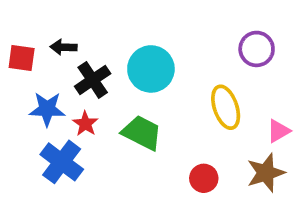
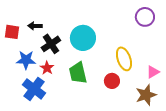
purple circle: (257, 49) -> (145, 17), moved
green trapezoid: (142, 133) -> (78, 73), turned -130
red circle: (204, 178) -> (112, 81), moved

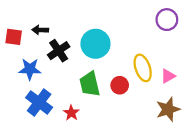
red star: (47, 68) -> (71, 113), moved
pink triangle: (153, 72) -> (168, 76), moved
red circle: (112, 81) -> (120, 85), moved

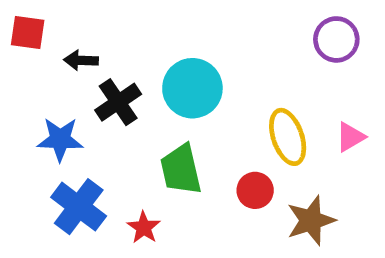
red square: (14, 37) -> (28, 32), moved
pink triangle: (168, 76) -> (350, 137), moved
red circle: (120, 85) -> (255, 190), moved
brown star: (168, 109) -> (311, 221), moved

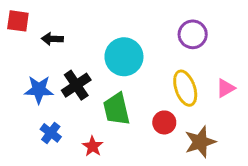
purple circle: (336, 39) -> (193, 34), moved
black cross: (118, 102) -> (76, 85), moved
blue cross: (79, 207) -> (51, 133), size x0.6

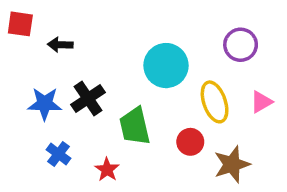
purple circle: (193, 34) -> (241, 45), moved
cyan circle: (124, 57) -> (166, 66), moved

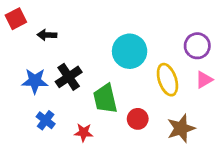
red square: (20, 24) -> (16, 19), turned -35
purple circle: (241, 45) -> (197, 46), moved
red circle: (190, 142) -> (138, 119), moved
red star: (107, 170) -> (84, 132), turned -30

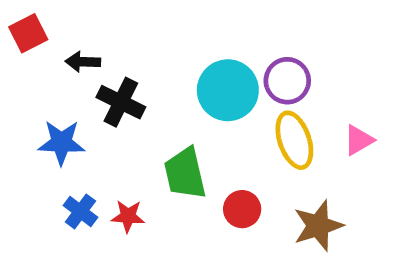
purple circle: (197, 46) -> (287, 81), moved
black cross: (69, 77) -> (121, 102), moved, turned -30
red star: (84, 132) -> (128, 216), moved

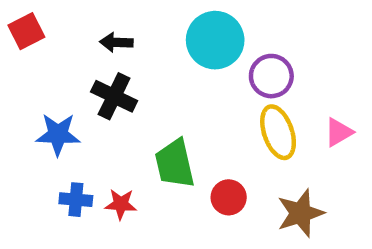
black arrow: (83, 62) -> (116, 42), moved
cyan circle: (228, 90) -> (215, 40), moved
blue cross: (80, 211) -> (76, 200), turned -32

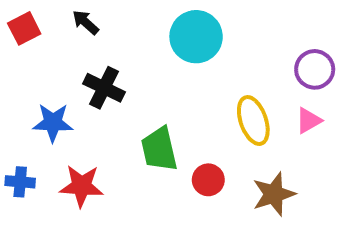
black arrow: (116, 42) -> (86, 22), moved, turned 40
purple circle: (271, 76) -> (315, 69), moved
blue cross: (76, 200) -> (20, 182), moved
red star: (121, 204) -> (81, 186), moved, size x1.5

